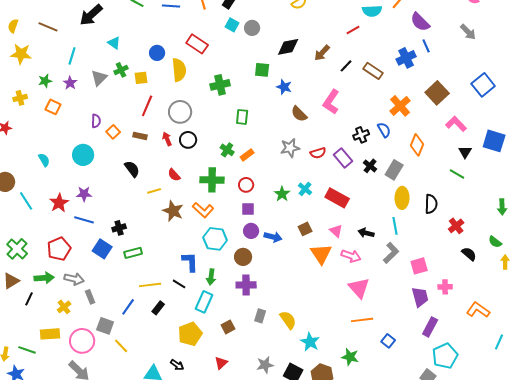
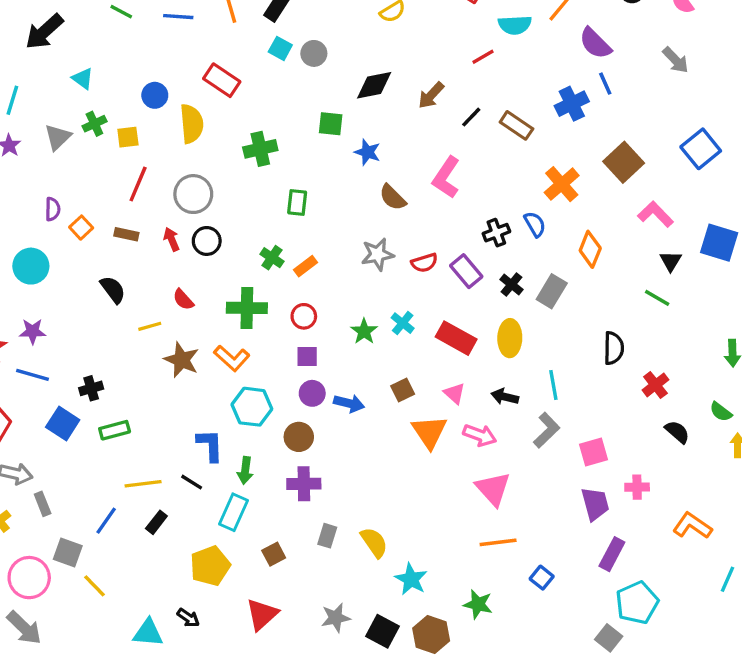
yellow ellipse: (402, 198) -> (510, 338), moved
red triangle: (221, 363) -> (262, 614), size x1.5

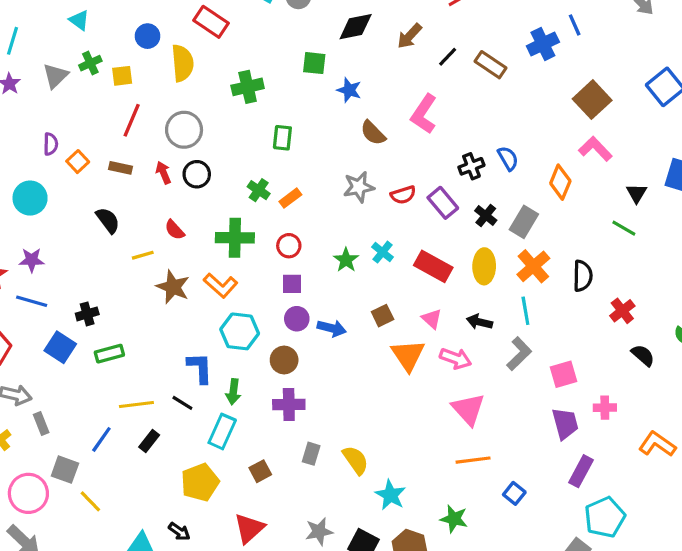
orange cross: (562, 184) -> (533, 266), moved
pink L-shape: (655, 214) -> (595, 149), moved

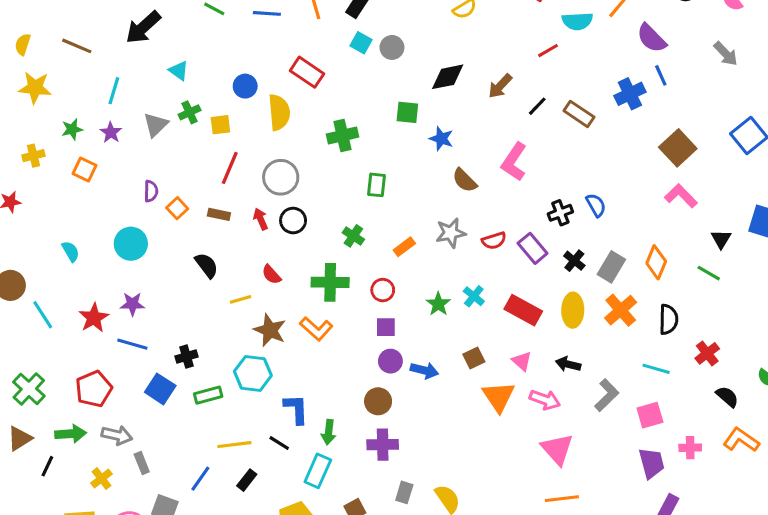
orange diamond: (560, 182) -> (656, 262), moved
orange rectangle: (290, 198) -> (404, 247), moved
cyan line: (525, 311) -> (656, 369), moved, turned -64
cyan hexagon: (240, 331) -> (253, 373), moved
orange L-shape: (657, 444) -> (741, 440), moved

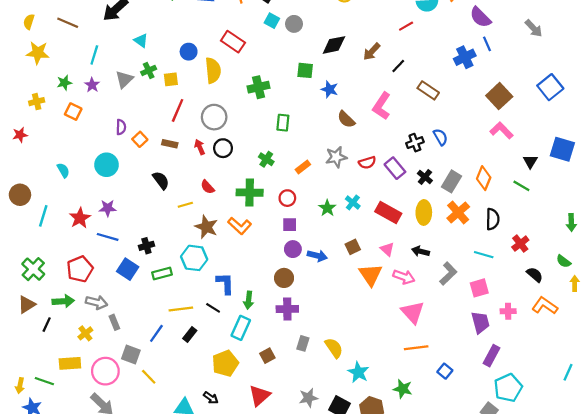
brown rectangle: (579, 114) -> (428, 90), moved
cyan line: (43, 315) -> (43, 216), turned 50

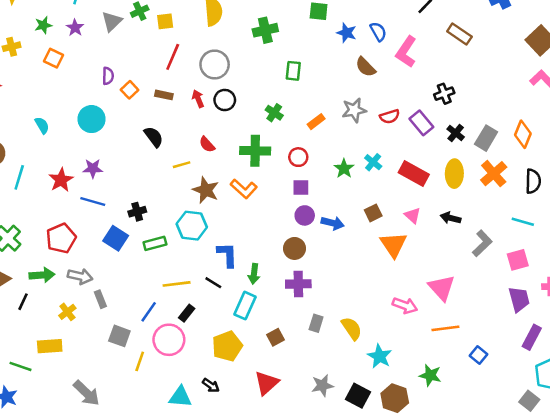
blue semicircle: (440, 137) -> (378, 31), moved
pink arrow: (404, 277) -> (405, 306), moved
pink circle: (105, 371) -> (169, 340), moved
yellow line: (149, 377) -> (140, 361), turned 63

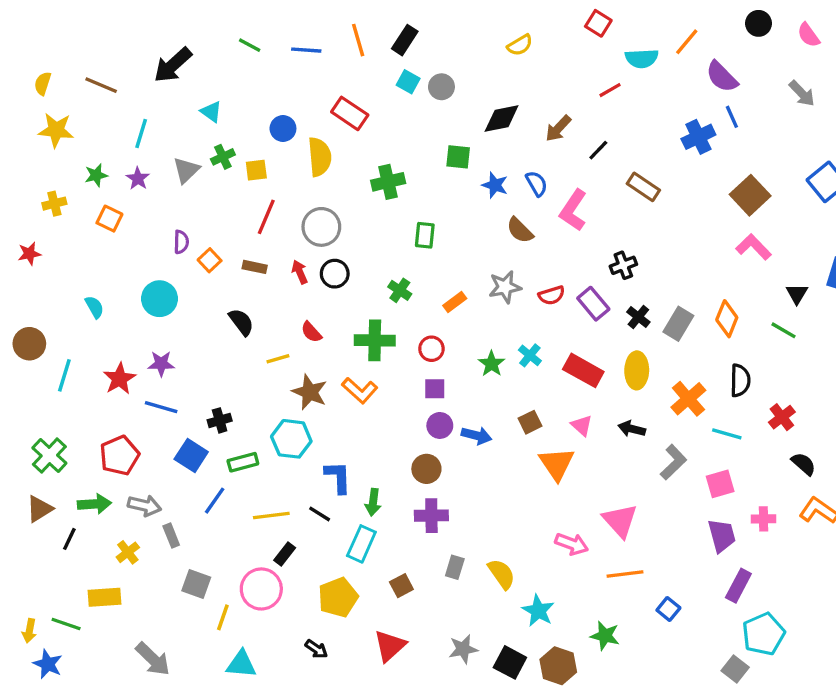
orange cross: (494, 174) -> (688, 399), moved
blue line: (149, 312) -> (215, 501), moved
cyan triangle: (180, 397) -> (241, 664), moved

